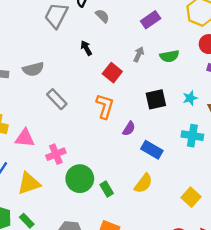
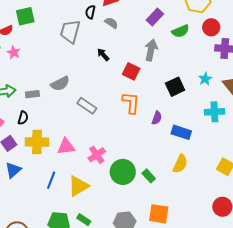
gray arrow: (139, 54) -> (151, 50), size x1.5
green semicircle: (169, 56) -> (180, 31), moved

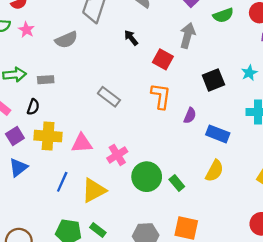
gray semicircle: (60, 84) -> (66, 40), moved

